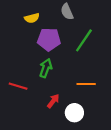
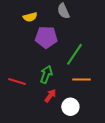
green line: (84, 40) -> (74, 54), moved
green arrow: (46, 68) -> (46, 74), moved

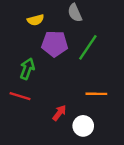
green line: (74, 54) -> (88, 47), moved
green arrow: (46, 74) -> (27, 69), moved

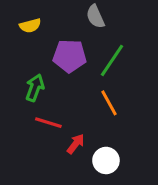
yellow semicircle: (36, 20) -> (30, 26), moved
orange line: (96, 94) -> (109, 103), moved, turned 60
red line: (20, 96) -> (48, 123), moved

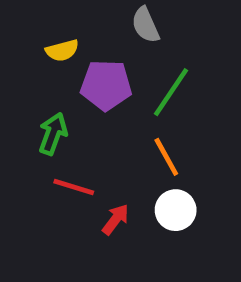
yellow semicircle: (30, 26) -> (62, 50), moved
white circle: (106, 160) -> (176, 210), moved

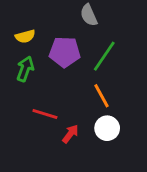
yellow semicircle: (62, 50) -> (25, 36), moved
green arrow: (53, 134) -> (25, 69), moved

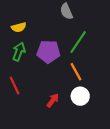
purple pentagon: (65, 52) -> (48, 52), moved
red line: (45, 114) -> (15, 86), moved, turned 48

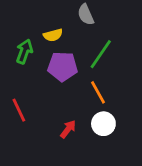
yellow semicircle: (19, 27) -> (53, 35), moved
green arrow: (19, 52) -> (24, 51), moved

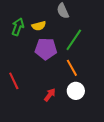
green arrow: (24, 51) -> (18, 27), moved

